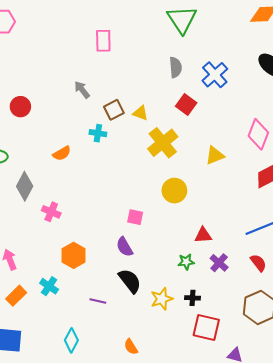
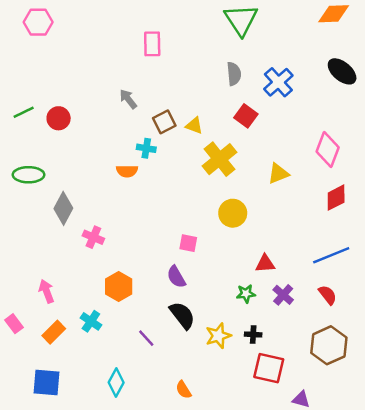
orange semicircle: (62, 153) -> (127, 171), moved, turned 30
purple line: (98, 301) -> (146, 338), turned 35

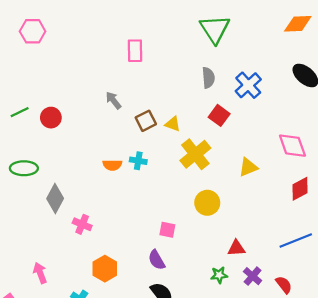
cyan cross: (146, 148) -> (138, 161), moved
pink diamond: (328, 149) -> (292, 146), turned -40
red semicircle: (328, 295) -> (284, 285), moved

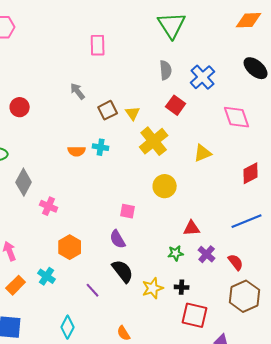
yellow triangle: (173, 124) -> (133, 113), turned 35
pink diamond: (292, 146) -> (237, 117), moved

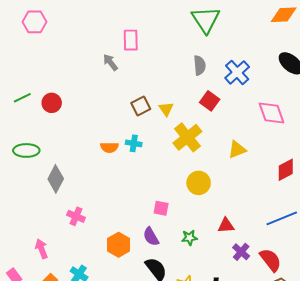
gray arrow: (78, 91) -> (110, 62), moved
pink cross: (49, 206) -> (76, 216), moved
orange hexagon: (70, 247) -> (119, 245), moved
green star: (176, 253) -> (189, 238), moved
red semicircle: (236, 262) -> (271, 260), size x1.4

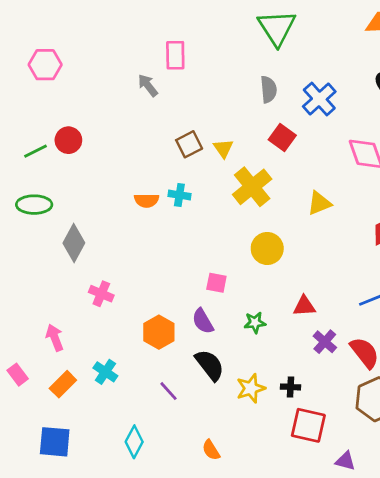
pink hexagon: (34, 22) -> (45, 65), moved
green line: (22, 98) -> (35, 151), moved

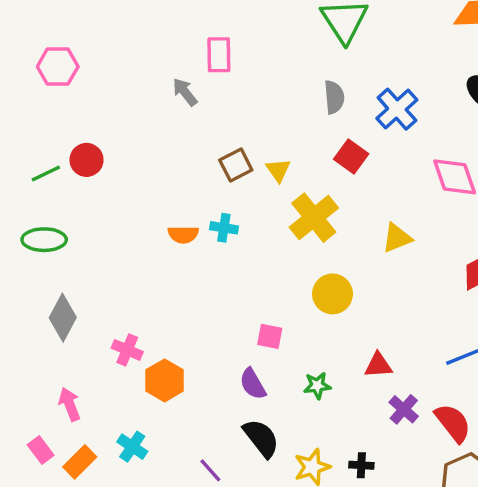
gray diamond: (74, 243) -> (63, 318), moved
orange hexagon: (159, 332) -> (165, 380), moved
pink rectangle: (18, 375) -> (41, 450), moved

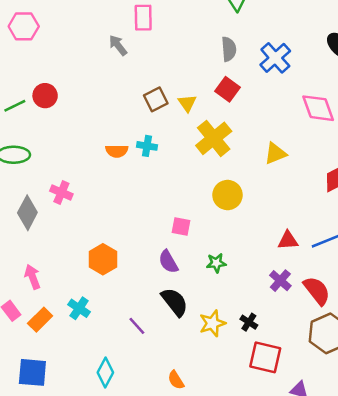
red square: (351, 157) -> (227, 89), moved
pink cross: (127, 350) -> (61, 193), moved
red triangle: (378, 365) -> (288, 240), moved
black cross: (361, 465) -> (249, 322), turned 30

